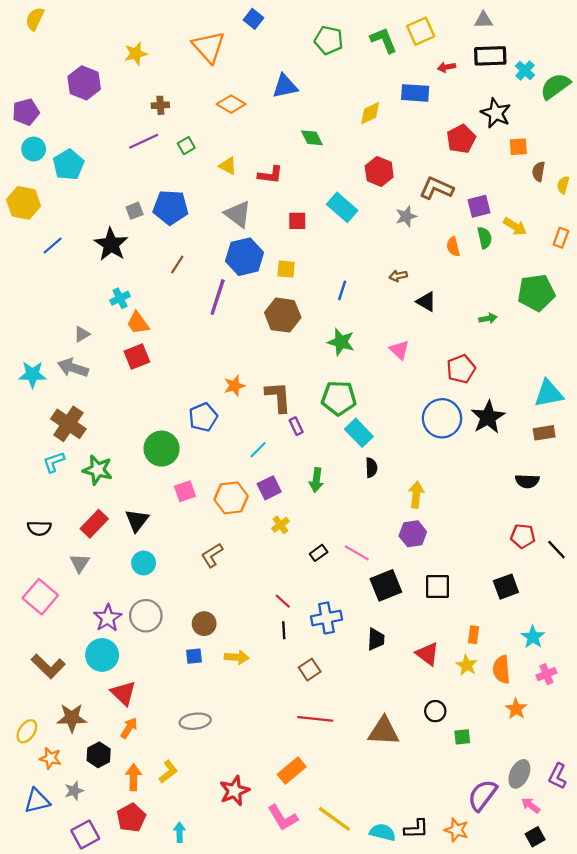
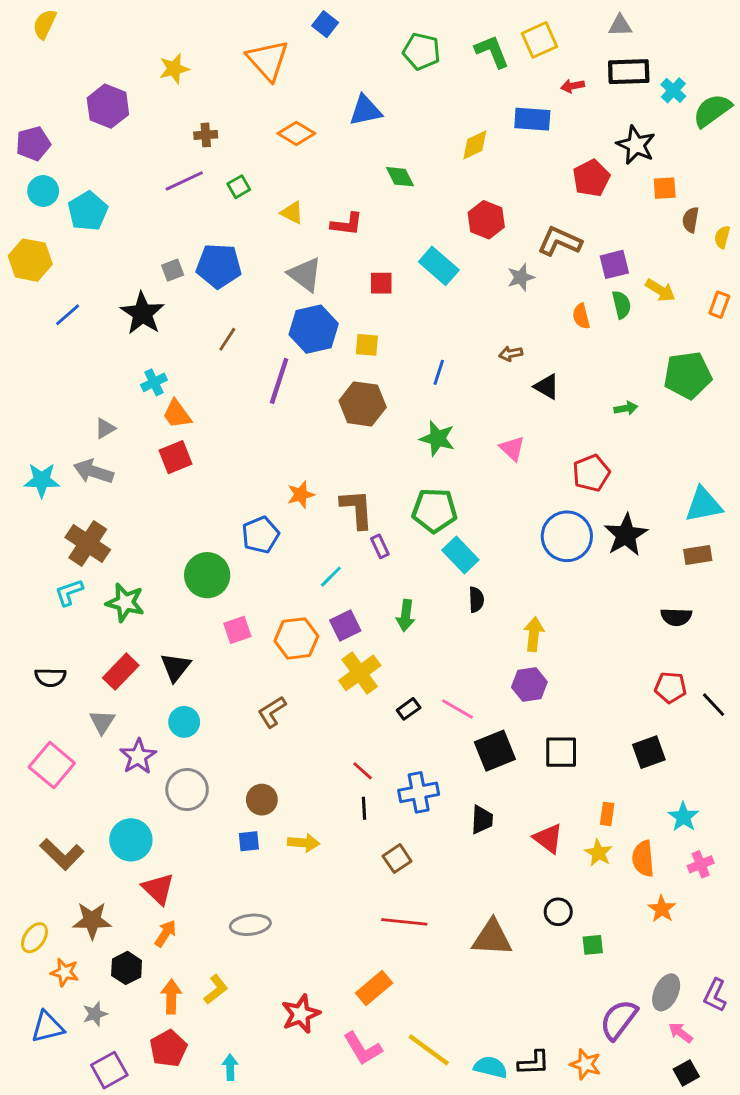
yellow cross: (280, 525) -> (360, 673), size x1.8
purple star: (108, 618) -> (138, 756), moved

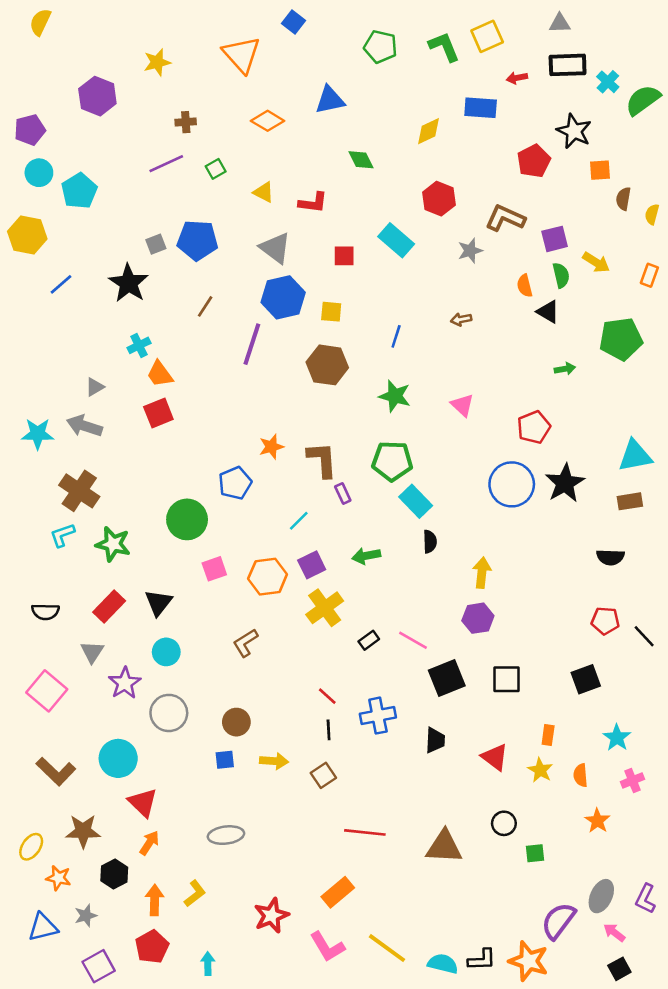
black triangle: (547, 387) -> (548, 312), moved
green arrow: (406, 615) -> (366, 556), turned 72
brown square: (397, 859) -> (323, 775), moved
orange semicircle: (643, 859) -> (581, 775), size x0.7
orange star: (586, 1064) -> (529, 961), size x1.4

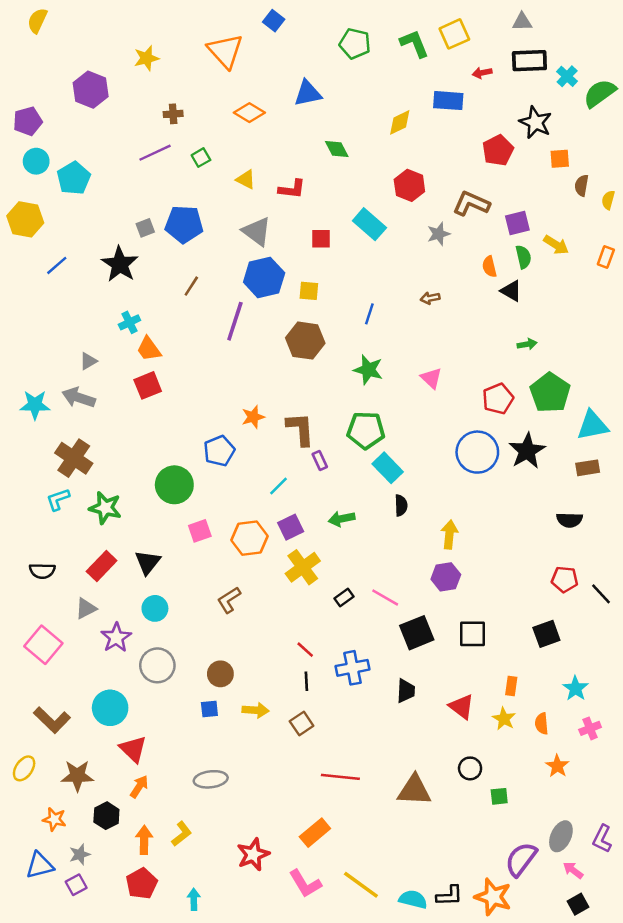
green pentagon: (621, 339) -> (550, 393), moved, turned -30
gray triangle: (92, 652) -> (86, 608), turned 30
yellow ellipse: (31, 847) -> (24, 768), moved
purple square: (99, 966) -> (76, 885), moved, size x0.7

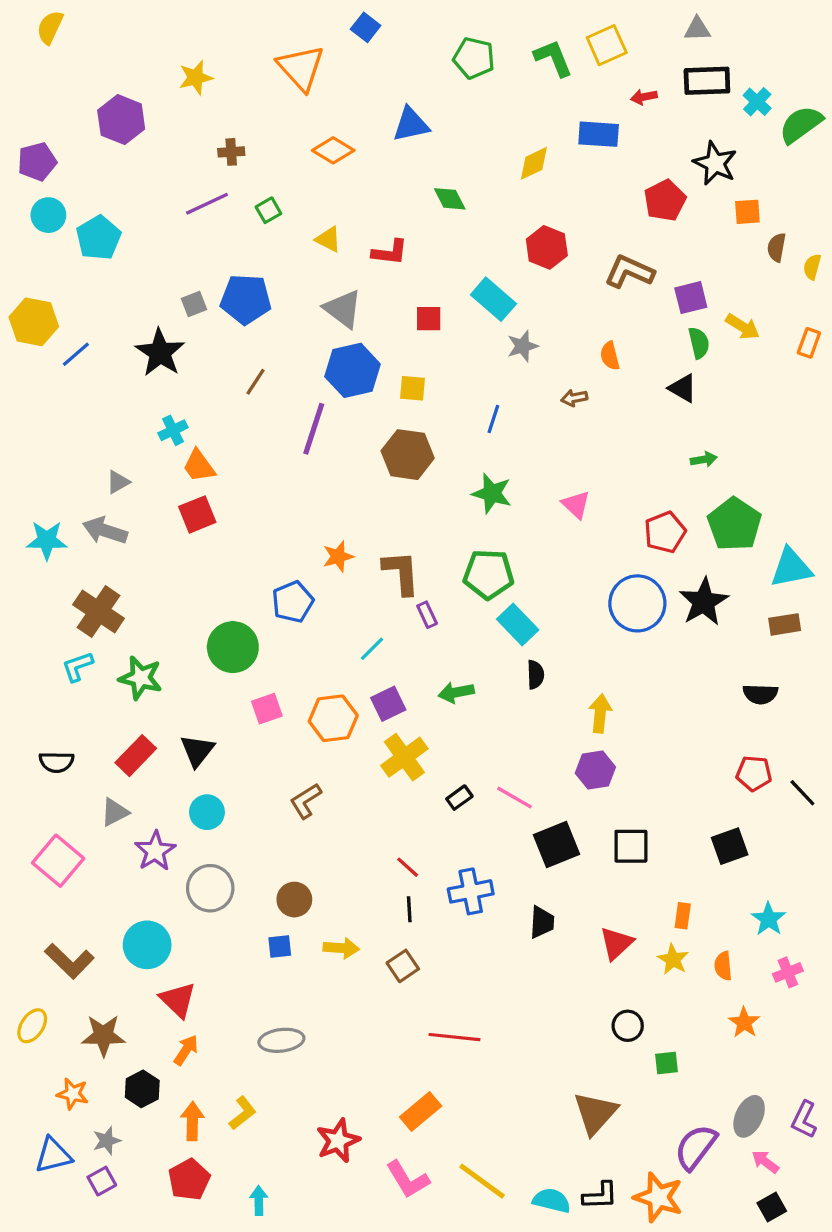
yellow hexagon: (25, 219) -> (34, 322), moved
gray star: (439, 234) -> (523, 346), moved
orange semicircle: (489, 267) -> (610, 356), moved
red triangle: (462, 707) -> (616, 943), turned 40
brown triangle: (414, 790) -> (595, 1113), moved, turned -51

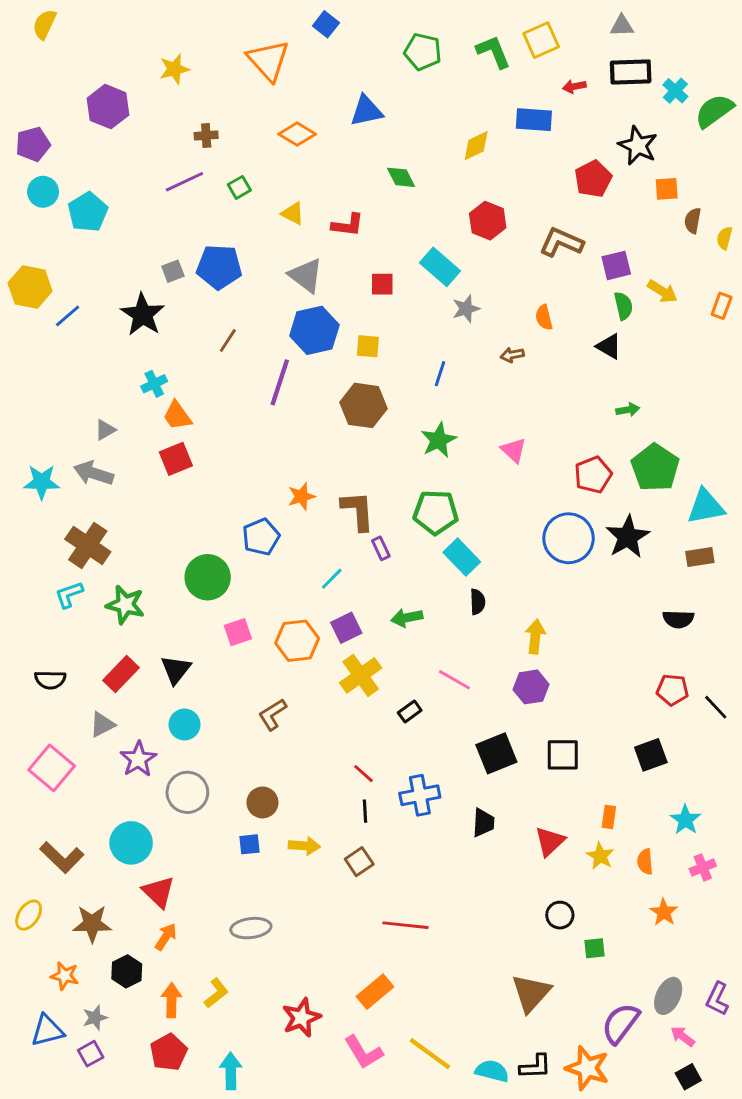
green star: (492, 493) -> (439, 440), turned 30
pink line: (514, 798) -> (454, 680), moved
cyan arrow: (259, 1201) -> (231, 1071), size x1.4

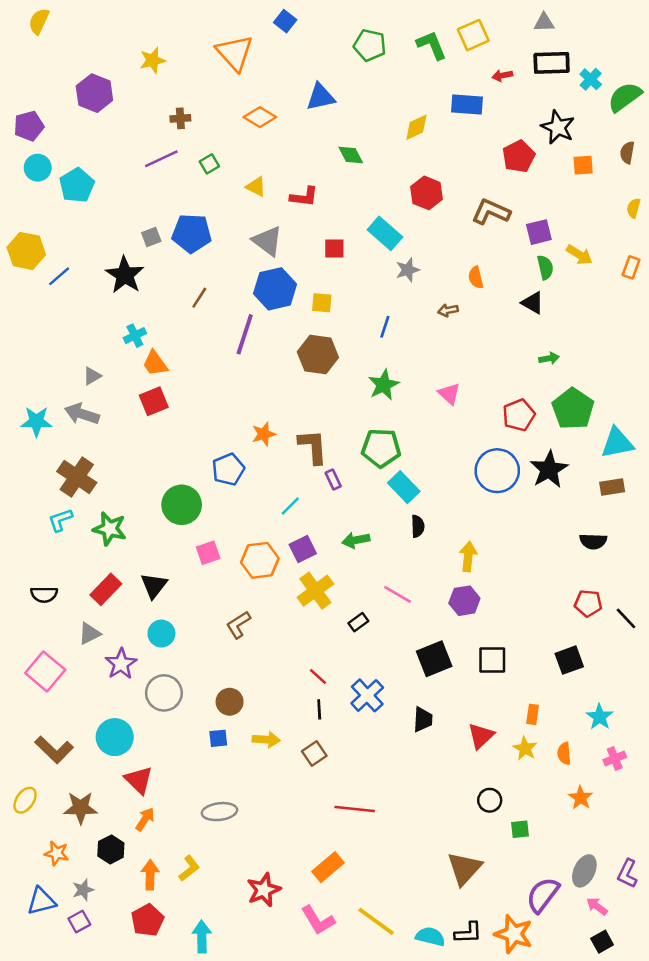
brown semicircle: (693, 221) -> (627, 153), moved
blue cross: (420, 795) -> (367, 695), turned -32

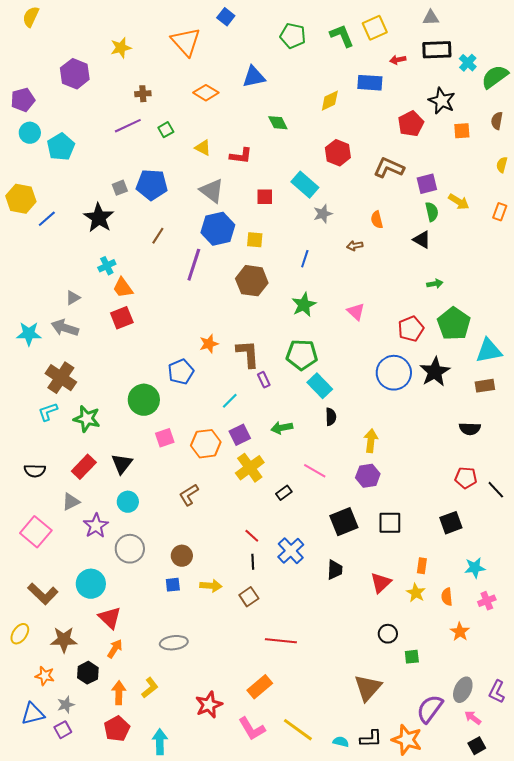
cyan star: (600, 717) -> (475, 568), turned 30
cyan semicircle: (430, 937) -> (341, 742), size x0.7

